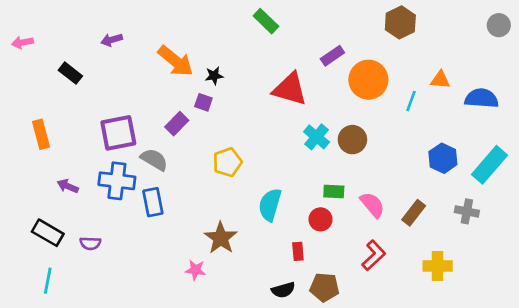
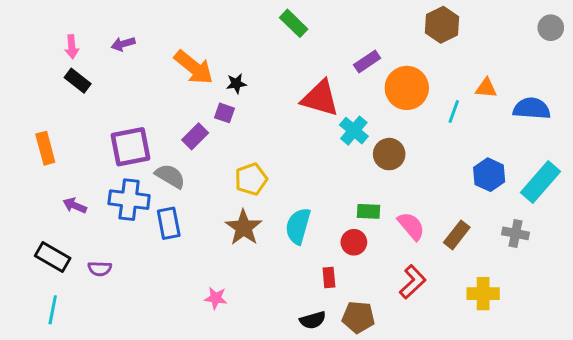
pink arrow: (22, 42) -> (72, 47), moved, turned -84
cyan cross: (317, 137) -> (354, 131), moved
brown star: (221, 238) -> (244, 228), moved

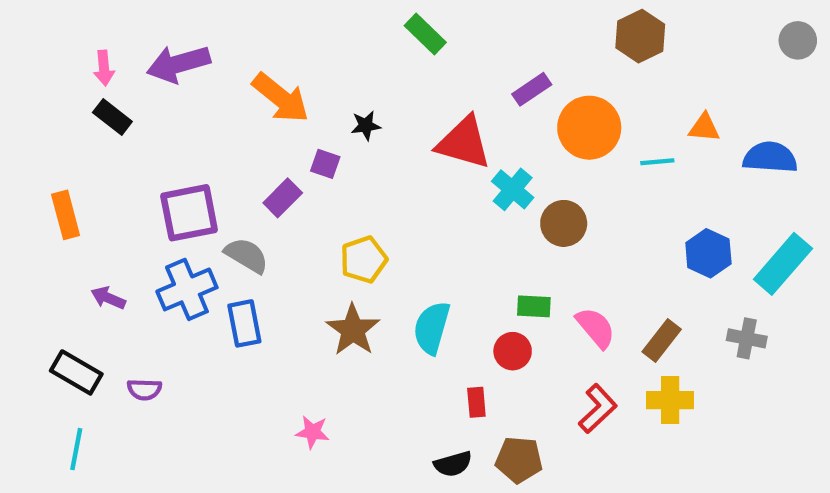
purple arrow: (123, 44) -> (178, 64), size x1.8
black star: (236, 84) -> (366, 126), moved
cyan line: (454, 111) -> (657, 162), turned 65
blue cross: (129, 200) -> (187, 289), turned -30
yellow cross: (483, 294) -> (670, 400), moved

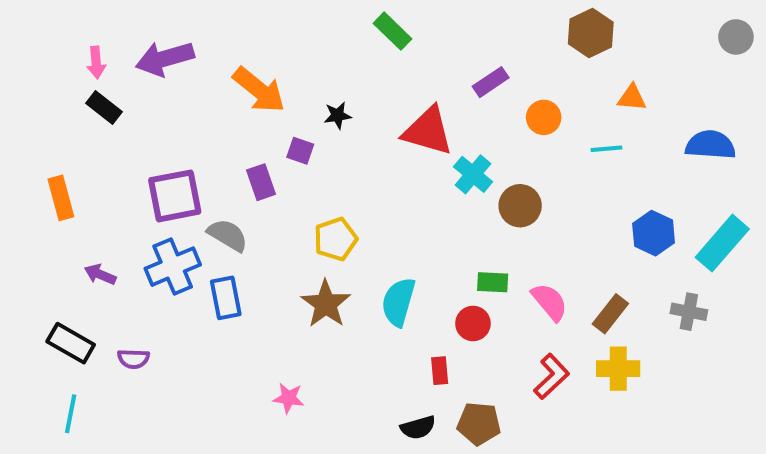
orange circle: (589, 128) -> (544, 117), size x0.6
orange triangle: (704, 128) -> (632, 98), moved
purple rectangle: (283, 198) -> (261, 182), turned -64

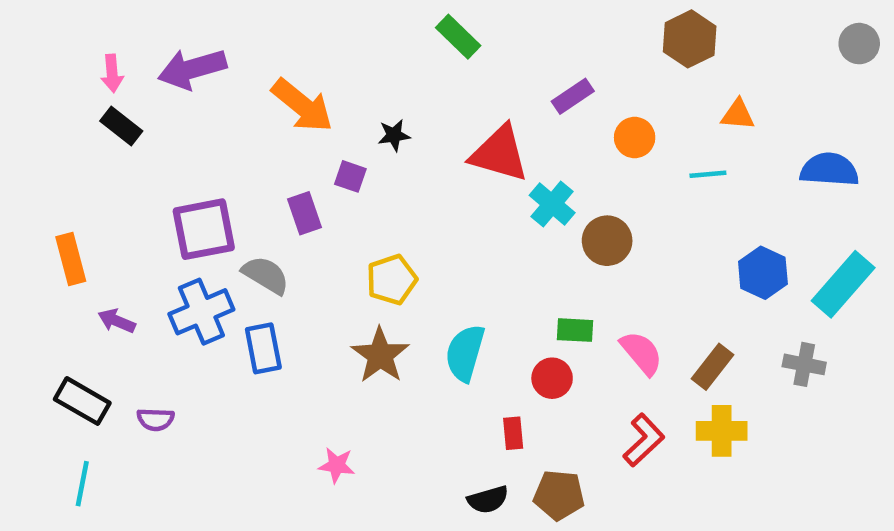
orange rectangle: (61, 198) -> (71, 259), moved

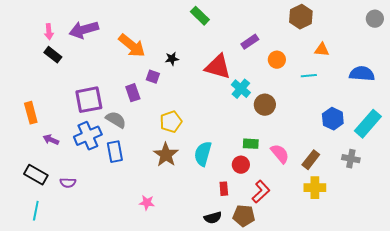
red L-shape: (644, 440) -> (261, 192), moved

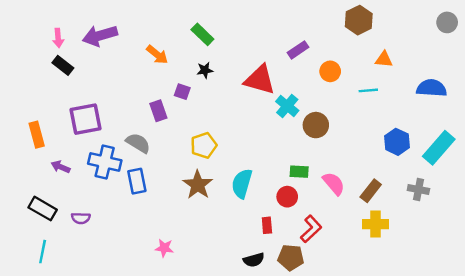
green rectangle: (200, 16) -> (202, 34), moved
orange arrow: (132, 46) -> (157, 55), size x0.7
purple square: (89, 100) -> (86, 119), moved
blue cross: (88, 136) -> (105, 162), turned 36
pink star: (147, 203) -> (164, 248), moved

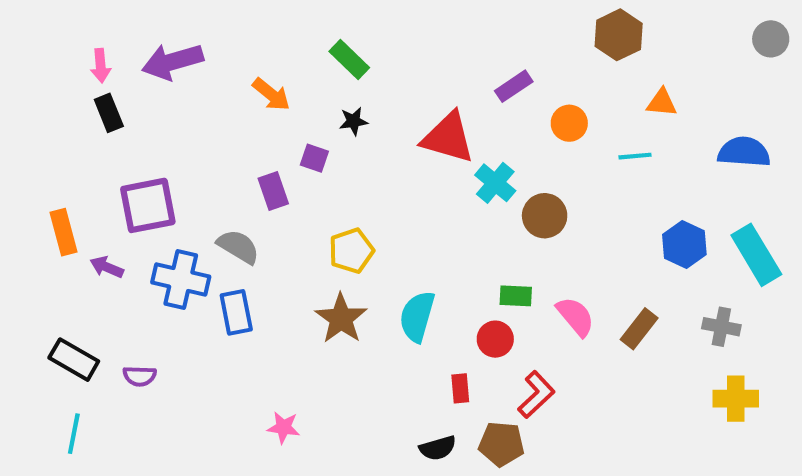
black rectangle: (63, 65) -> (109, 113), turned 30
cyan rectangle: (439, 148) -> (756, 255), turned -72
purple arrow: (61, 167) -> (107, 267), moved
yellow cross: (376, 224) -> (736, 399), moved

